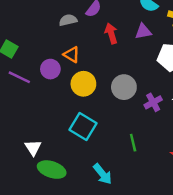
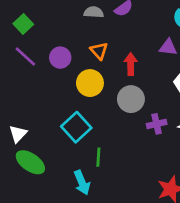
red arrow: (111, 33) -> (131, 64), moved
orange triangle: (72, 54) -> (99, 51), moved
green line: (133, 143) -> (98, 157), moved

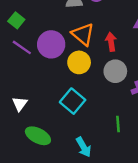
orange triangle: (99, 51) -> (83, 34), size x1.5
purple circle: (60, 58) -> (51, 44), size x1.5
white triangle: (18, 134) -> (20, 104), moved
green line: (98, 157) -> (118, 124), moved

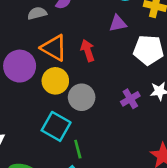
gray circle: (115, 71) -> (82, 97), moved
green line: (118, 124) -> (78, 149), moved

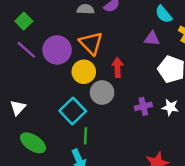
red arrow: (88, 51) -> (118, 67), moved

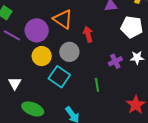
yellow circle: (84, 72) -> (42, 56), moved
gray circle: (102, 93) -> (69, 52), moved
green line: (85, 136) -> (97, 85), moved

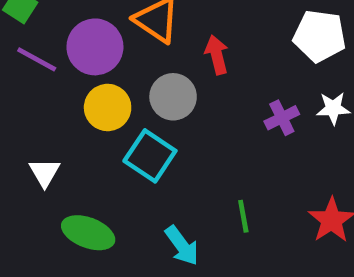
green line: (97, 85) -> (243, 216), moved

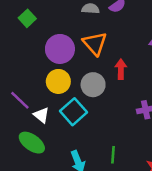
purple line: (37, 59) -> (20, 100), moved
white triangle: (45, 173) -> (41, 115), moved, turned -35

